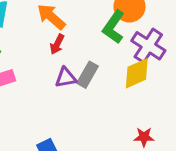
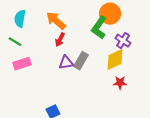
purple cross: (148, 46) -> (123, 41), size x0.7
red star: (144, 137) -> (120, 83), moved

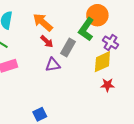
red arrow: (60, 40) -> (47, 41), turned -72
gray rectangle: (81, 61) -> (68, 48), moved

